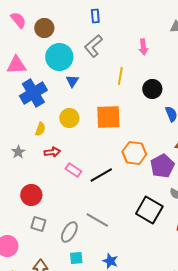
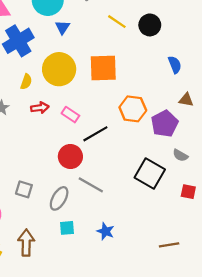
yellow line: (120, 76) -> (117, 22), turned -66
black circle: (152, 89) -> (150, 25), moved
yellow circle: (69, 118) -> (59, 69), size x1.5
pink rectangle: (73, 170) -> (70, 115), moved
red circle: (31, 195) -> (70, 156), moved

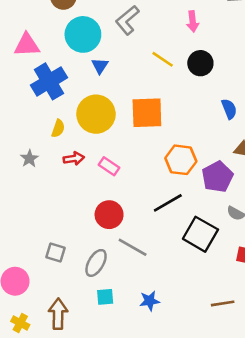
black line: (95, 134) -> (168, 203), moved
blue star: (106, 231) -> (150, 301), turned -30
brown line: (169, 245) -> (223, 303), moved

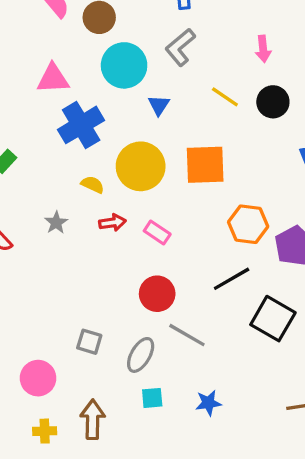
blue triangle: (100, 66) -> (159, 105), moved
yellow semicircle: (58, 128) -> (93, 185), turned -84
yellow cross: (20, 323) -> (45, 431), turned -30

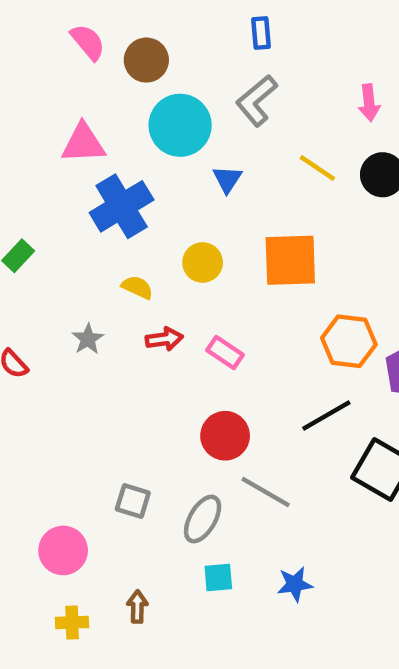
yellow circle: (141, 166) -> (203, 263), size x0.6
brown arrow: (93, 419) -> (137, 607), size x0.6

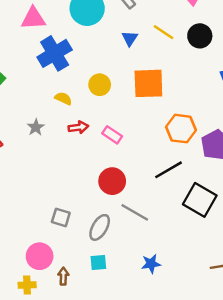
blue triangle: (227, 179) -> (130, 38), moved
pink circle: (63, 550) -> (40, 256), moved
cyan square: (218, 577) -> (98, 262), moved

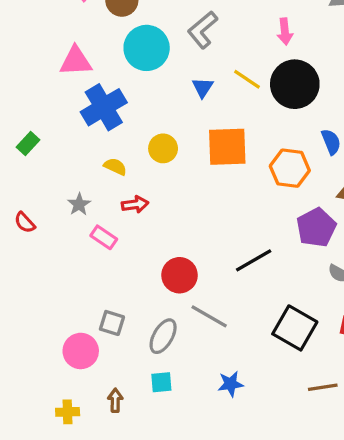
black circle: (200, 36) -> (295, 84), size x1.5
orange hexagon: (181, 129) -> (290, 168), moved
pink rectangle: (112, 135) -> (104, 237), moved
black square: (200, 200) -> (295, 328), moved
pink circle: (40, 256) -> (81, 351), moved

